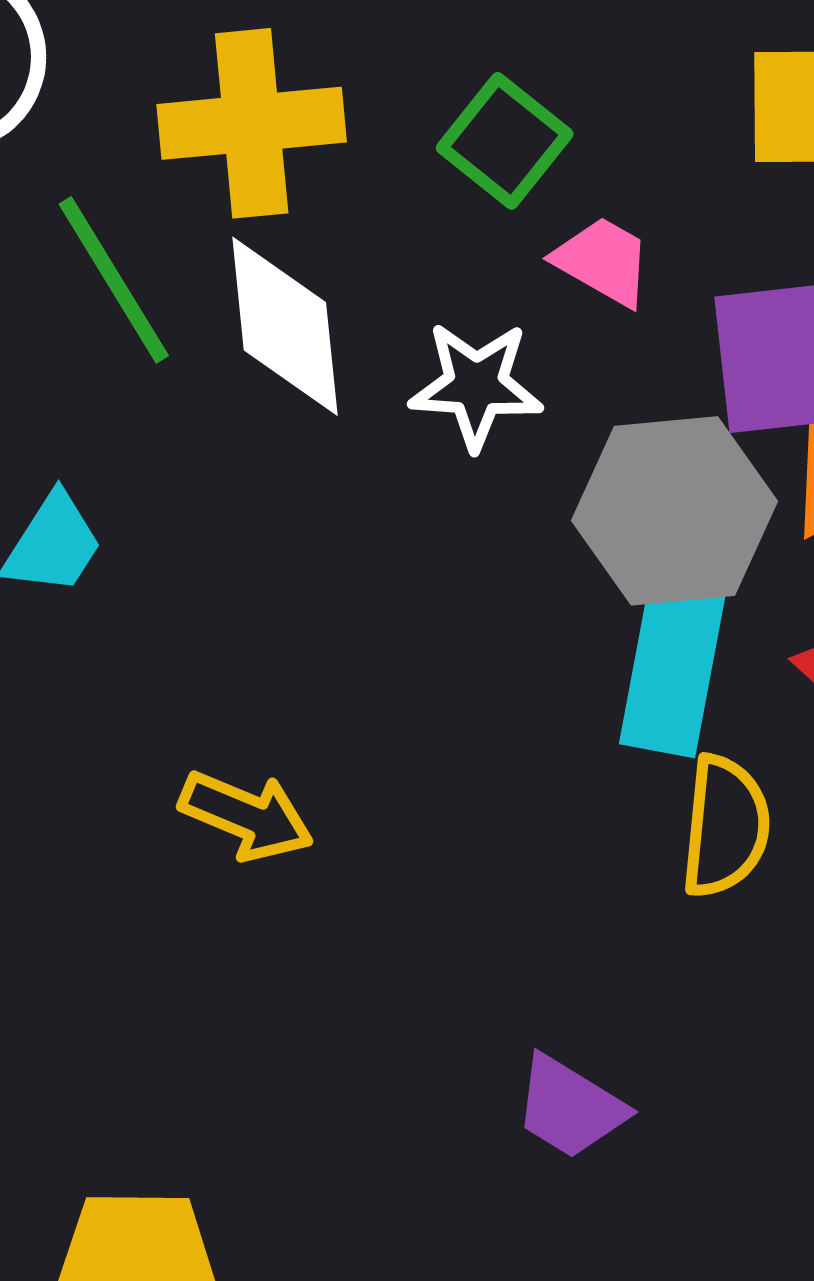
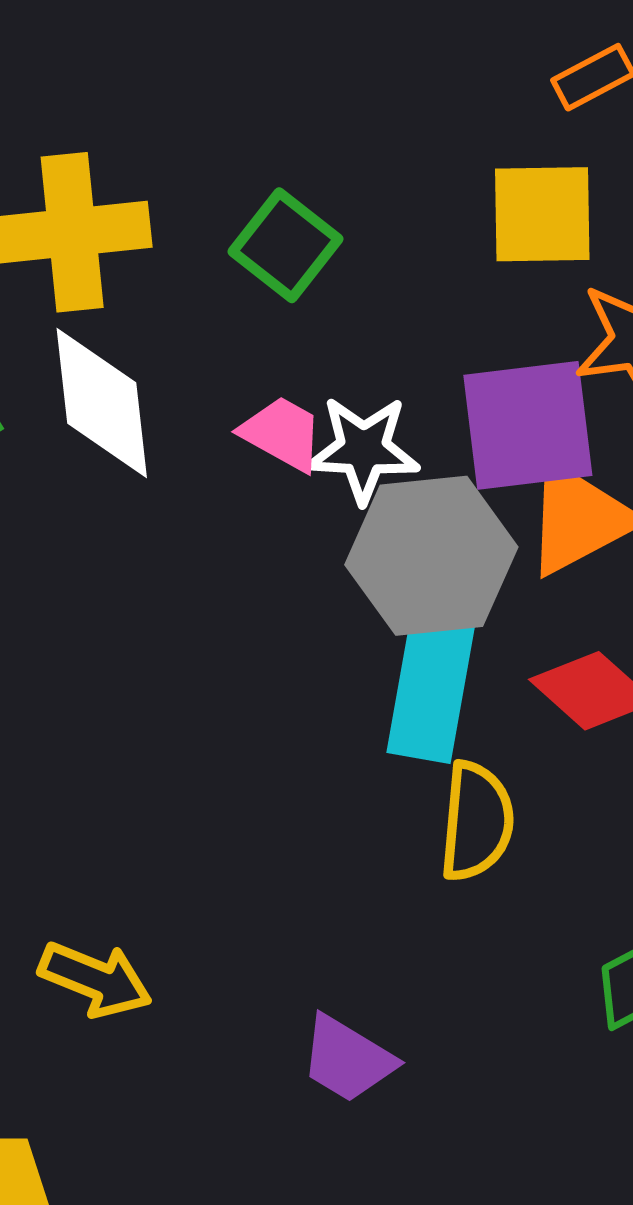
pink trapezoid: (603, 261) -> (282, 434), moved
white star: (476, 385) -> (363, 449), moved
yellow arrow: (246, 816) -> (95, 979), moved

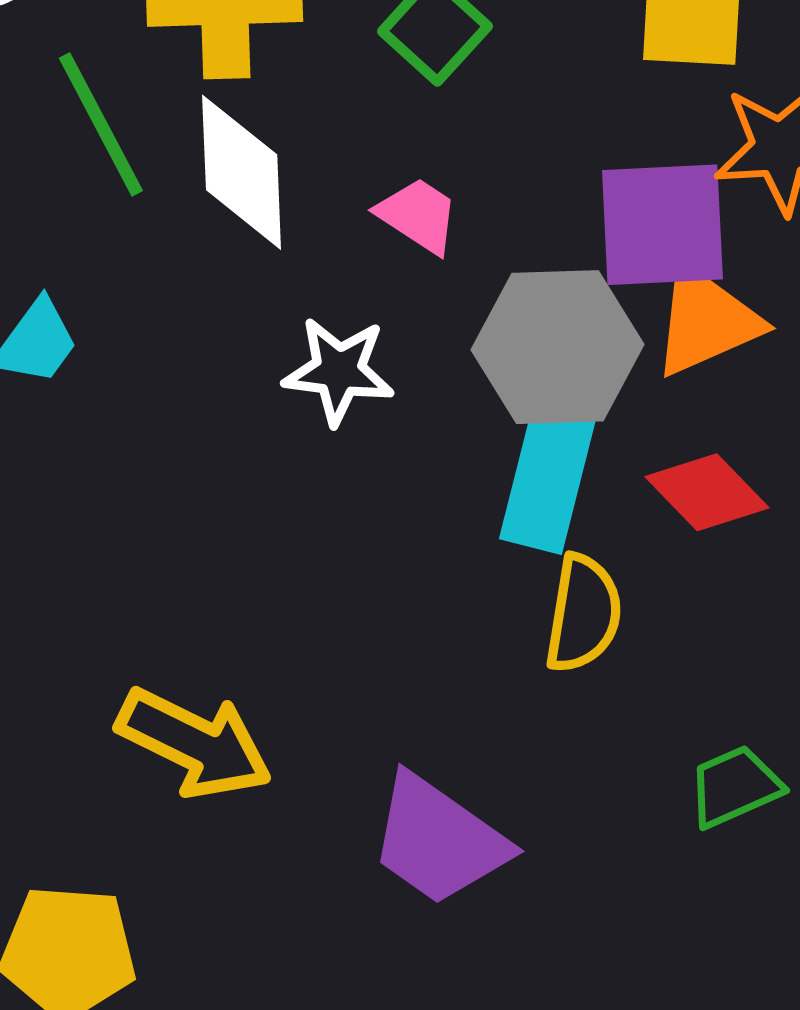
white star: (363, 449) -> (339, 371), moved
yellow arrow: (95, 979) -> (194, 743), size x1.4
purple trapezoid: (348, 1059) -> (439, 840), size x1.5

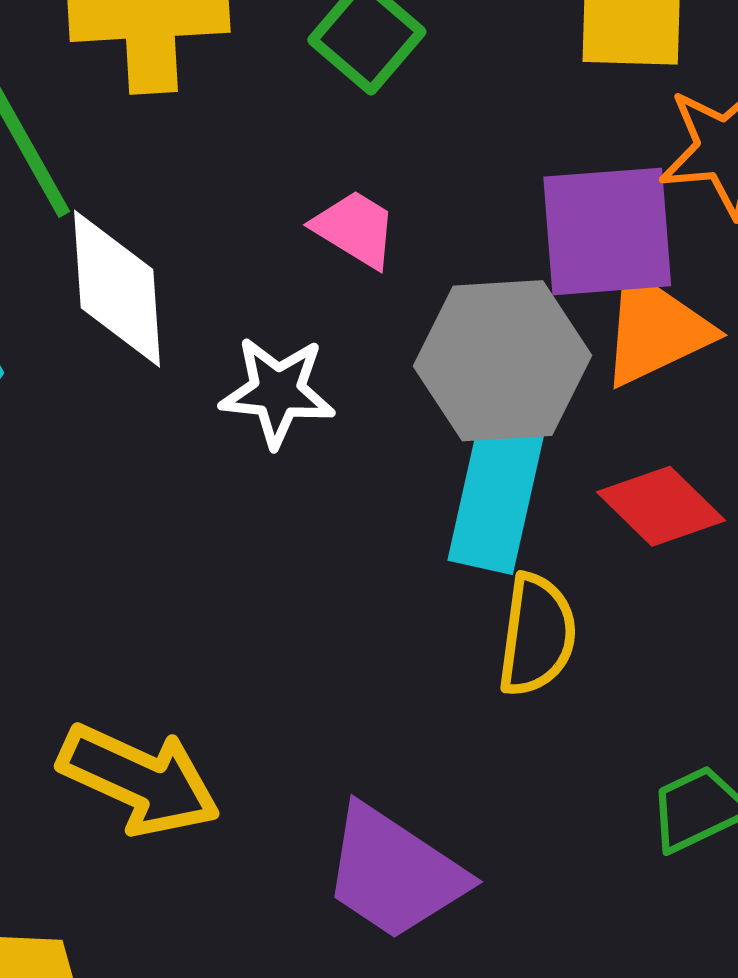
white diamond: (242, 172) -> (117, 289), moved

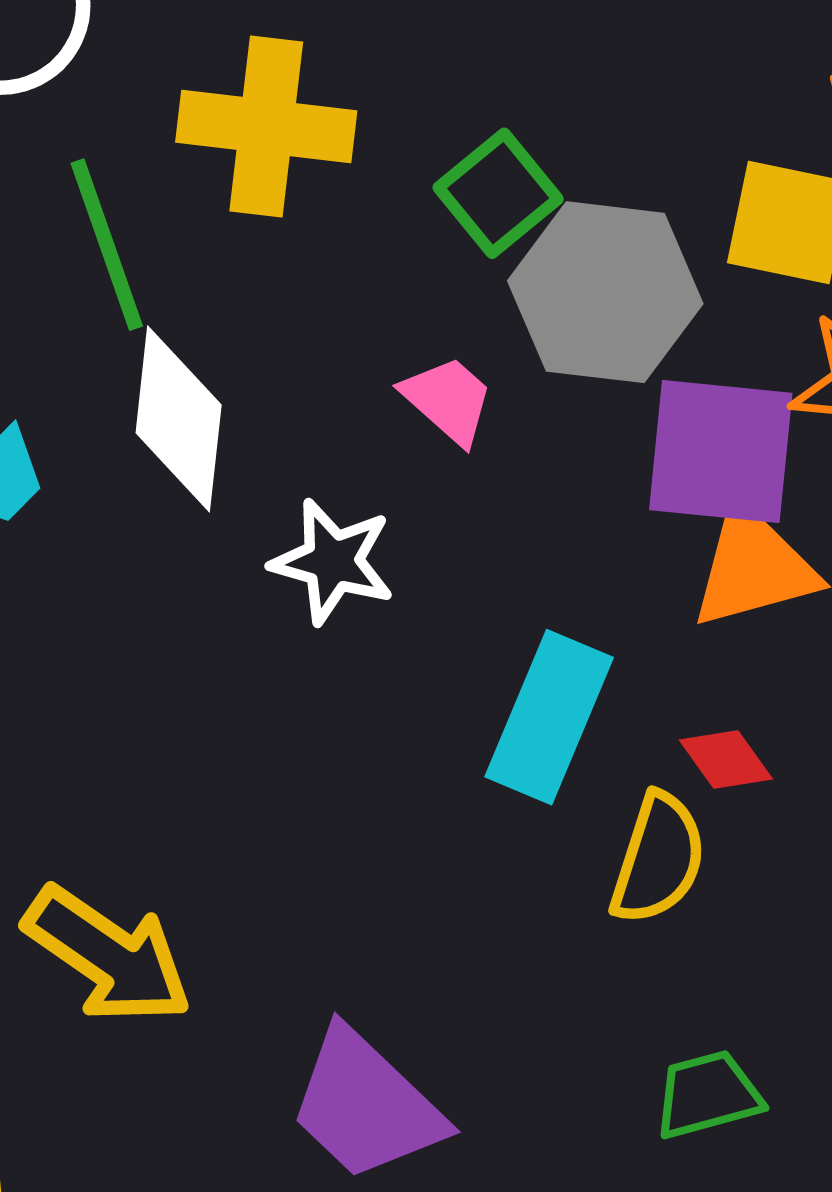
gray hexagon: (503, 361) -> (605, 292), moved
red diamond: (661, 506) -> (726, 760), size x0.7
yellow semicircle: (537, 635) -> (658, 859), moved

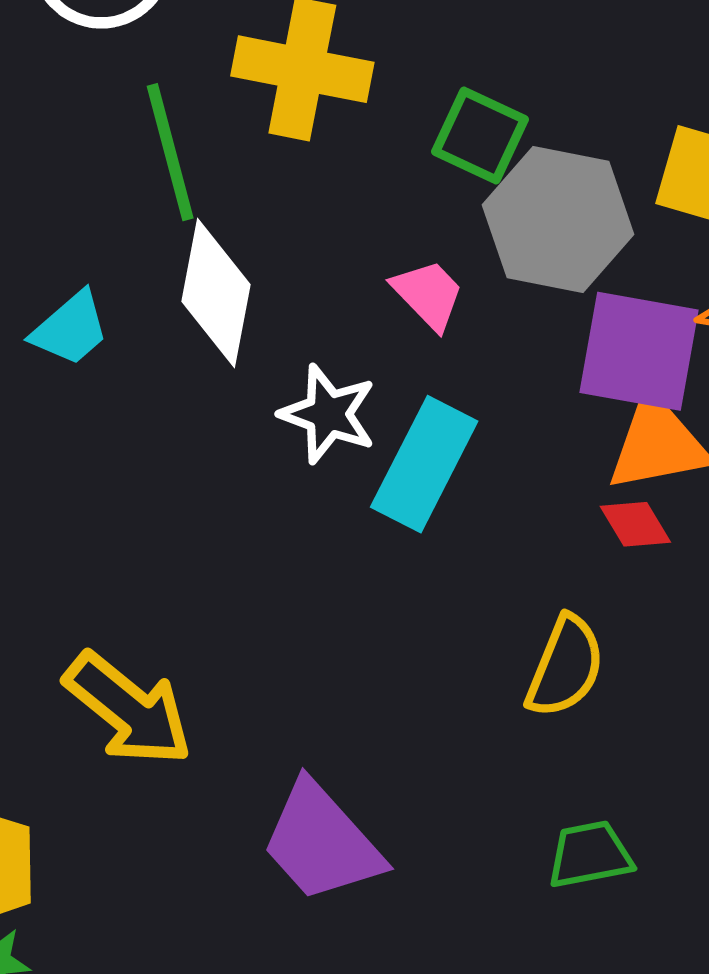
green square: (498, 193) -> (480, 135), turned -30
cyan rectangle: (549, 717) -> (424, 464), moved
red diamond: (726, 760) -> (635, 524), moved

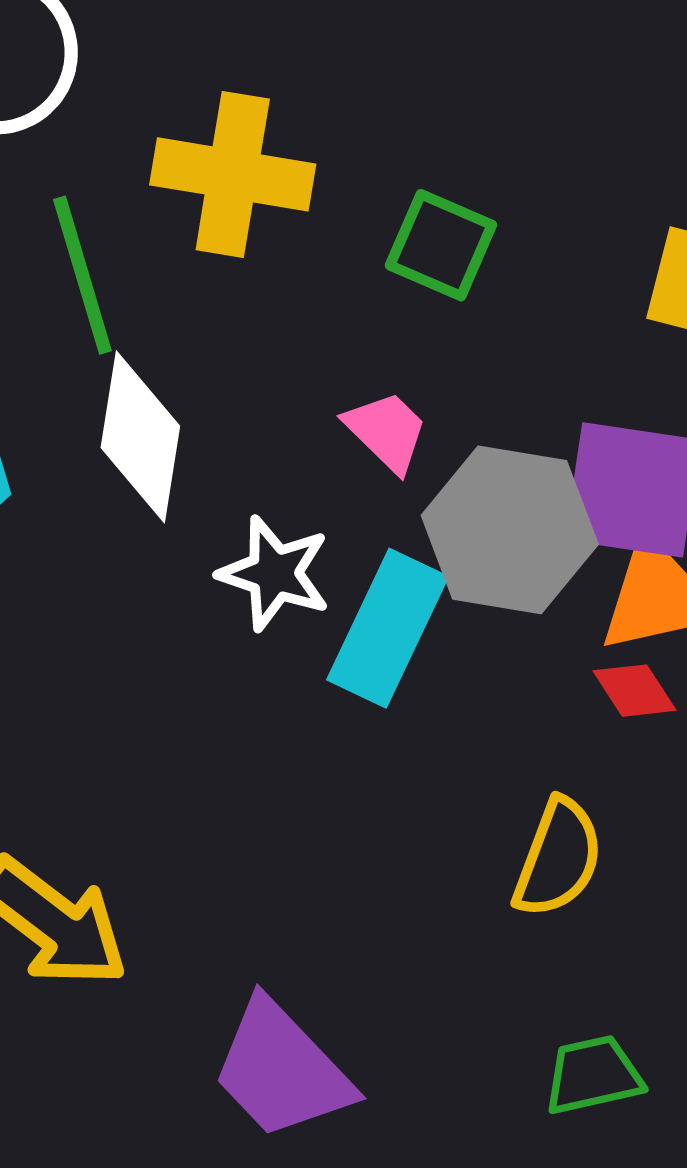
gray hexagon: (558, 220) -> (510, 530), moved

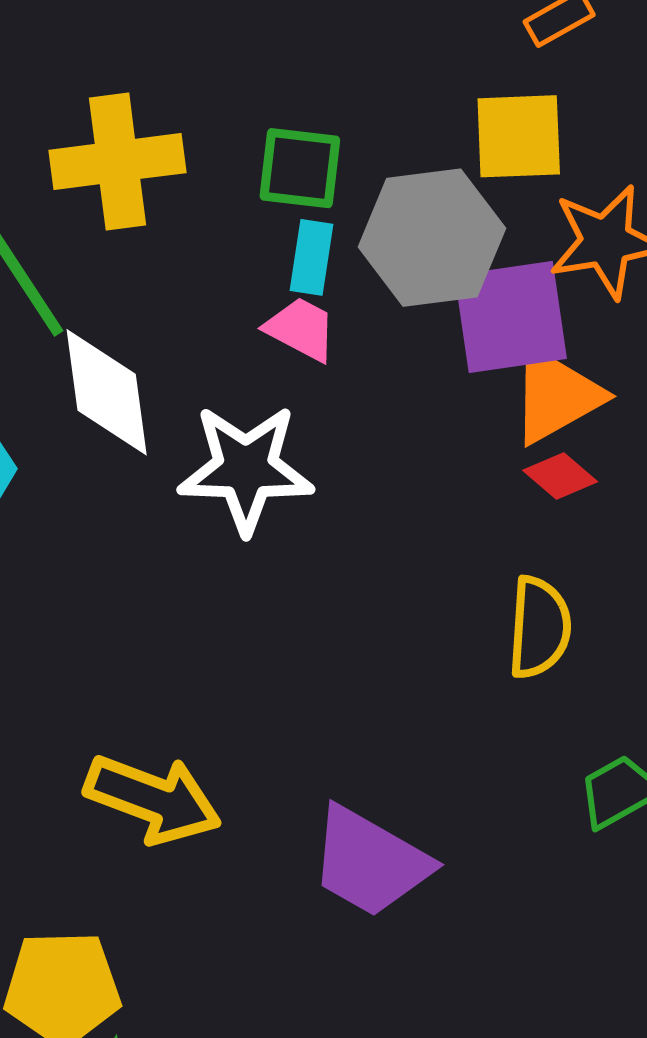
gray hexagon: (510, 530) -> (432, 238), moved
white star: (274, 573) -> (246, 469), size x1.4
cyan rectangle: (388, 628) -> (312, 257), moved, size x0.6

